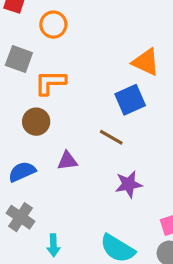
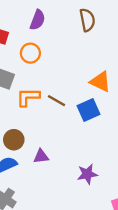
brown circle: (36, 122) -> (14, 140), moved
brown line: (111, 137) -> (56, 101), moved

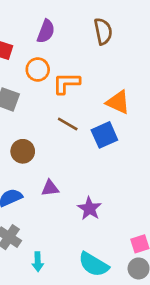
orange L-shape: (28, 97) -> (66, 83), moved
brown circle: (14, 140) -> (23, 151), moved
purple star: (87, 174) -> (89, 209), moved, turned -30

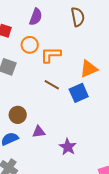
orange triangle: (118, 102) -> (89, 69), turned -48
brown circle: (23, 151) -> (18, 115), moved

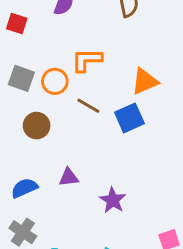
orange circle: (30, 45) -> (55, 81), moved
brown circle: (18, 115) -> (37, 126), moved

